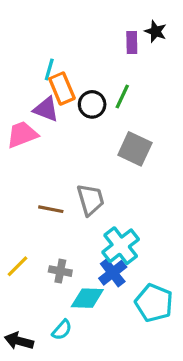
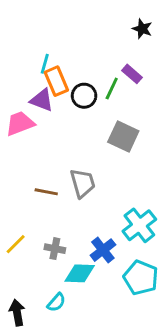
purple rectangle: (132, 42) -> (132, 74), moved, turned -48
cyan cross: (121, 246) -> (139, 225), moved
black arrow: (19, 341) -> (17, 313), turned 65

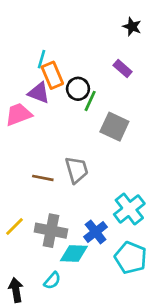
green line: (112, 88) -> (90, 101), moved
gray cross: (55, 249) -> (51, 231), size x1.6

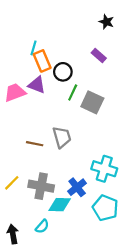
purple triangle: (39, 93) -> (37, 85), moved
green line: (90, 101) -> (73, 93), moved
cyan cross: (129, 209) -> (104, 169), turned -35

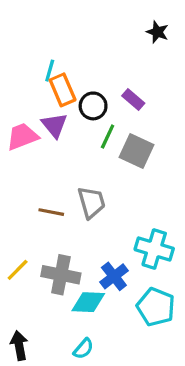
purple rectangle: (99, 56) -> (133, 100), moved
purple triangle: (37, 85) -> (54, 125), turned 30
cyan semicircle: (42, 226) -> (83, 349), moved

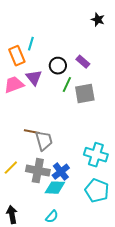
orange rectangle: (63, 90) -> (17, 56), moved
gray square: (136, 151) -> (85, 94), turned -35
gray trapezoid: (91, 202) -> (44, 141), moved
blue cross: (114, 276) -> (61, 172), moved

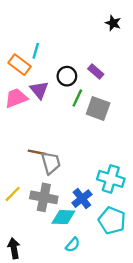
orange rectangle: (17, 56) -> (20, 65), turned -30
gray square: (85, 94) -> (98, 108), turned 30
blue cross: (61, 172) -> (82, 199), moved
cyan semicircle: (52, 217) -> (73, 245), moved

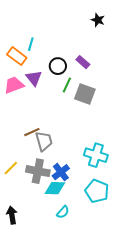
brown line: (37, 152) -> (32, 132), turned -35
blue cross: (82, 199) -> (61, 172), moved

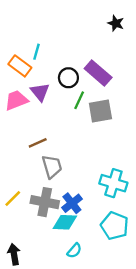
purple rectangle: (83, 62) -> (98, 73), size x1.6
gray square: (85, 94) -> (100, 111), turned -30
brown line: (32, 132) -> (38, 143), moved

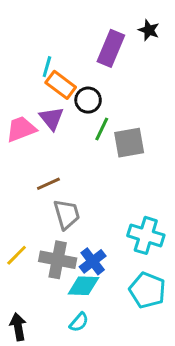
orange rectangle: (20, 66) -> (61, 85), moved
purple rectangle: (98, 73) -> (111, 48), moved, turned 72
cyan semicircle: (74, 251) -> (79, 322), moved

